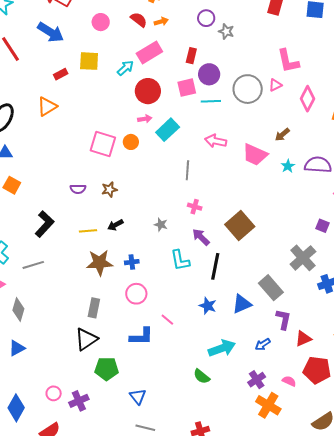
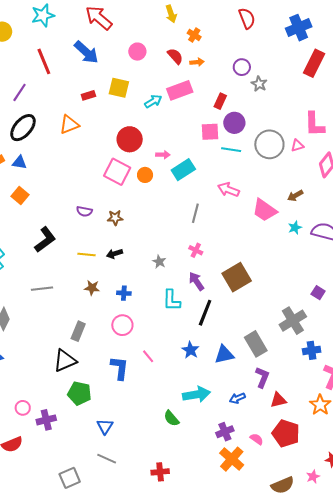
red circle: (148, 91) -> (130, 139), moved
brown star: (100, 263) -> (92, 288), size x0.6
gray line: (33, 265) -> (42, 289), moved
blue L-shape: (141, 336) -> (120, 368), turned -95

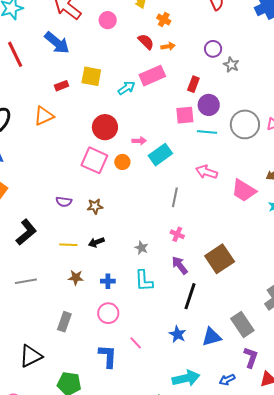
pink circle: (137, 52) -> (108, 20), moved
cyan L-shape: (172, 300) -> (144, 281), moved
black triangle: (65, 361) -> (31, 356), moved

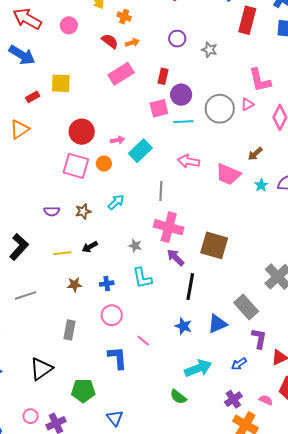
gray star: (231, 65) -> (209, 50), moved
cyan arrow: (127, 88) -> (116, 202), moved
pink cross: (177, 234) -> (169, 227), size x2.0
brown square: (220, 259) -> (214, 245), turned -32

